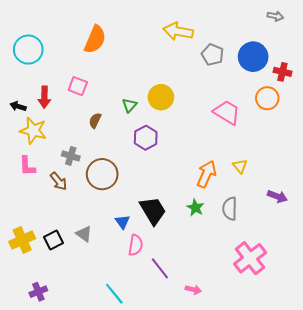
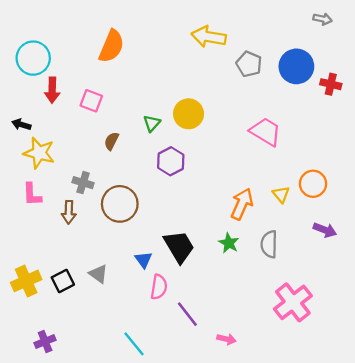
red arrow: (44, 97) -> (52, 90), moved
orange circle: (267, 98) -> (313, 184), moved
brown arrow: (59, 181) -> (69, 212), turned 42

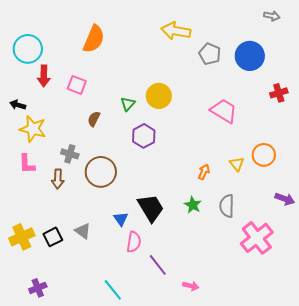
red cross: (331, 84) -> (279, 93), moved, turned -30
orange arrow: (242, 204) -> (204, 172), size x0.6
purple arrow: (325, 230) -> (285, 199), moved
pink cross: (293, 302) -> (257, 238), moved

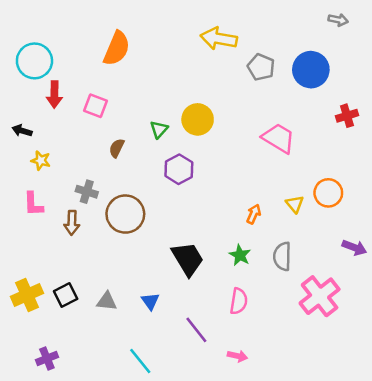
yellow star: (33, 129) -> (41, 161), size x0.6
blue triangle: (121, 219) -> (150, 301), moved
gray triangle: (83, 231) -> (107, 301), moved, turned -30
pink semicircle: (134, 242) -> (239, 301), moved

